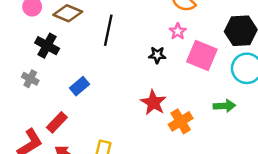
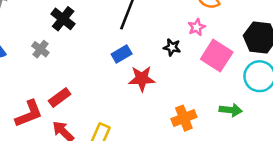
blue rectangle: (79, 86) -> (122, 54), moved
red star: (153, 103) -> (142, 79), moved, turned 30

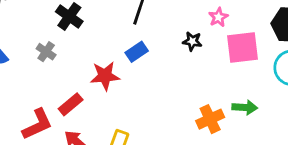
pink square: (217, 56) -> (243, 48), turned -36
red star: (142, 79) -> (105, 76), moved
green arrow: (231, 110) -> (245, 107), moved

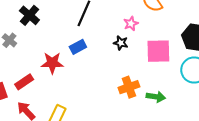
pink star: (218, 17) -> (131, 23), moved
orange cross: (210, 119) -> (129, 87), moved

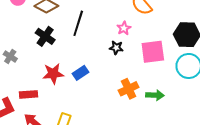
black cross: (29, 15) -> (45, 36), moved
blue rectangle: (78, 47) -> (81, 73), moved
red rectangle: (24, 82) -> (28, 94), turned 36

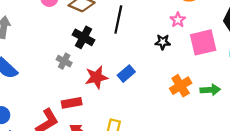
pink star: (124, 28) -> (178, 20), moved
gray cross: (10, 56) -> (64, 61), moved

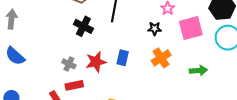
gray cross: (64, 61) -> (69, 64), moved
blue rectangle: (126, 74) -> (123, 58), turned -35
orange cross: (181, 86) -> (161, 58), moved

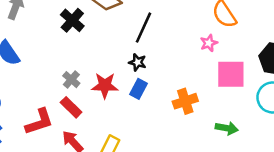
black cross: (83, 26) -> (72, 20), moved
black star: (155, 29) -> (137, 62), moved
red rectangle: (74, 85) -> (71, 107), turned 42

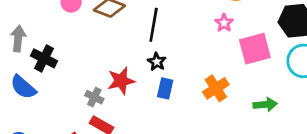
black cross: (72, 20) -> (44, 58), moved
black star: (137, 62) -> (157, 62), turned 30
red star: (105, 85) -> (121, 81), moved

